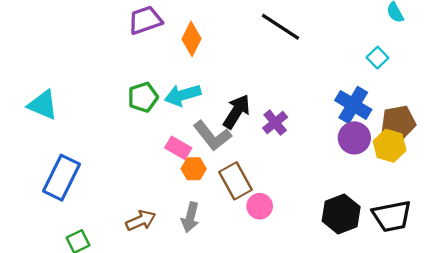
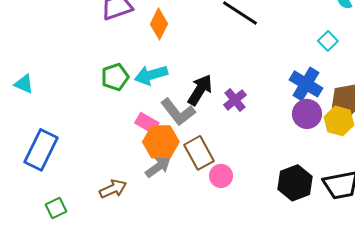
cyan triangle: (43, 105) -> (24, 84), size x0.7
orange hexagon: (194, 169) -> (161, 142), size x1.6
gray arrow: (190, 217) -> (158, 167), moved, turned -140

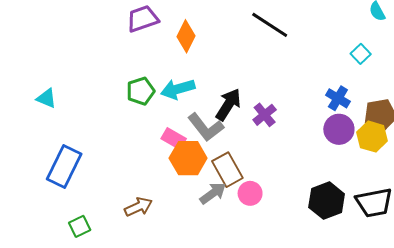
blue cross: (306, 84) -> (338, 98), size x0.7
gray arrow: (158, 167) -> (213, 193), moved

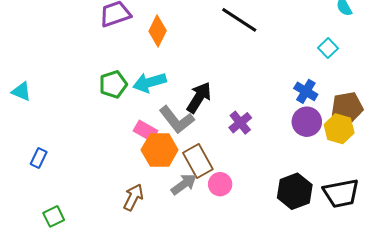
purple cross: (265, 115) -> (240, 123), moved
blue rectangle: (64, 166) -> (39, 158), size x0.5
brown arrow: (138, 207) -> (133, 197), moved, turned -40

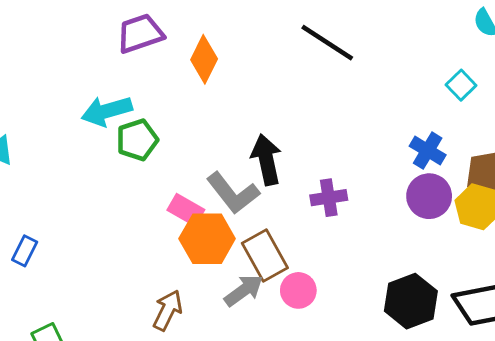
cyan arrow: (150, 82) -> (107, 111), moved
black arrow: (199, 97) -> (266, 160), turned -44
purple cross: (240, 123) -> (329, 198), turned 30

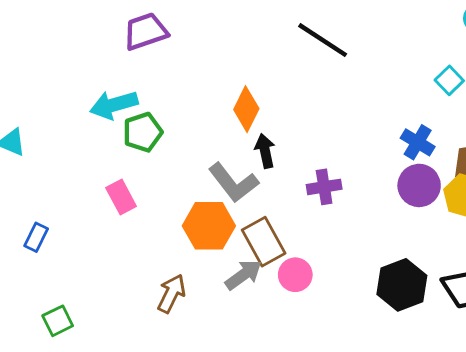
orange diamond: (204, 59) -> (246, 109), moved
black arrow: (266, 160) -> (265, 151), size x0.7
pink rectangle: (186, 210) -> (121, 197), moved, turned 32

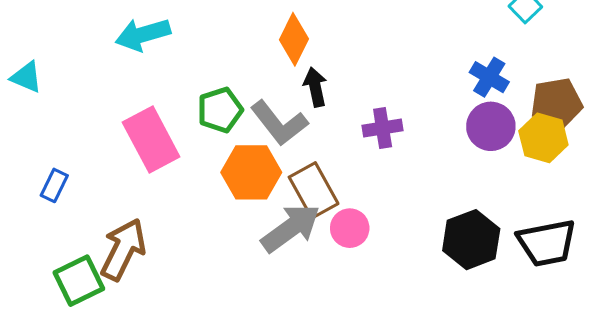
green pentagon: (143, 132) -> (220, 110), moved
pink rectangle: (121, 197) -> (151, 139), size x1.6
gray arrow: (243, 275) -> (291, 228), size x1.4
brown arrow: (171, 293) -> (123, 249), moved, size x1.4
green square: (58, 321) -> (79, 281), size x1.4

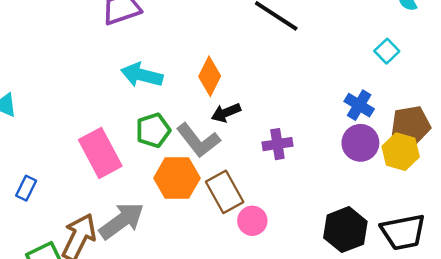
cyan arrow: (143, 34) -> (142, 75), moved, turned 30
black arrow: (315, 87) -> (226, 113), turned -100
gray arrow: (291, 228) -> (122, 221), moved

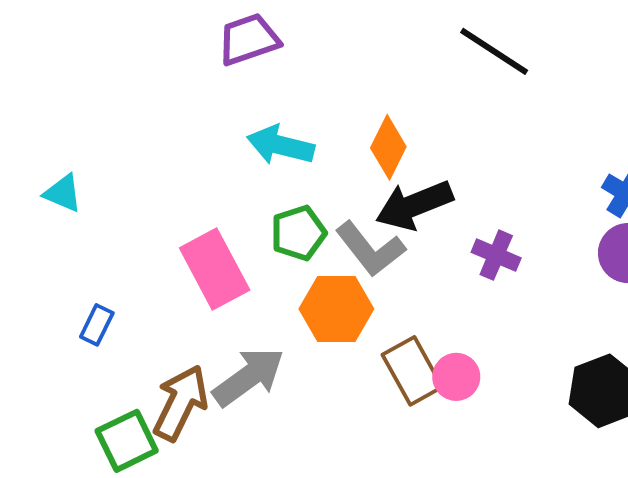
black arrow: (226, 113) -> (414, 205), size x1.6
purple cross: (277, 144) -> (496, 255), turned 32
brown rectangle: (225, 192) -> (412, 371), moved

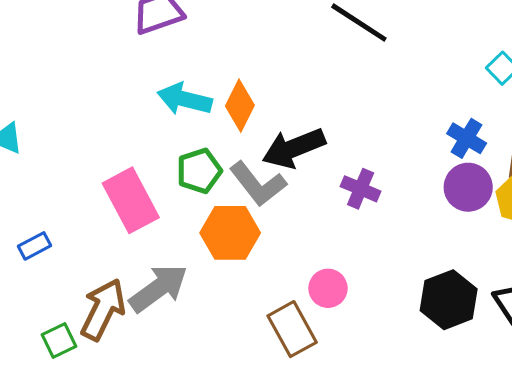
orange diamond: (388, 147) -> (240, 106), moved
blue rectangle: (97, 325) -> (35, 246), turned 36
brown rectangle: (412, 371) -> (292, 329), moved
green square: (127, 441) -> (59, 340), size x0.7

